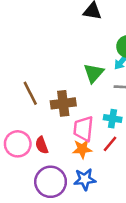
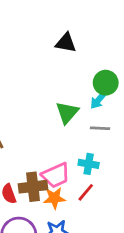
brown cross: (63, 103) -> (33, 187), moved
pink trapezoid: (83, 129) -> (56, 175), turned -120

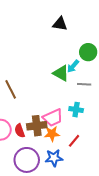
cyan arrow: (99, 100) -> (73, 66), moved
green triangle: (67, 113) -> (61, 73), turned -42
red line: (86, 192) -> (74, 141), moved

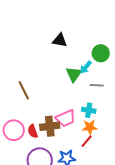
black triangle: (60, 24) -> (60, 40), moved
green triangle: (61, 73) -> (74, 74), turned 36
orange star: (52, 134) -> (90, 127), moved

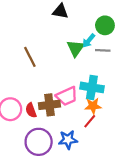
gray line: (97, 85) -> (103, 50), moved
brown line: (24, 90) -> (30, 57), moved
cyan cross: (89, 110) -> (92, 87), size x1.5

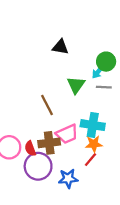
cyan arrow: (89, 41) -> (98, 72), moved
brown line: (30, 57) -> (47, 105), moved
purple circle: (39, 142) -> (38, 166), moved

